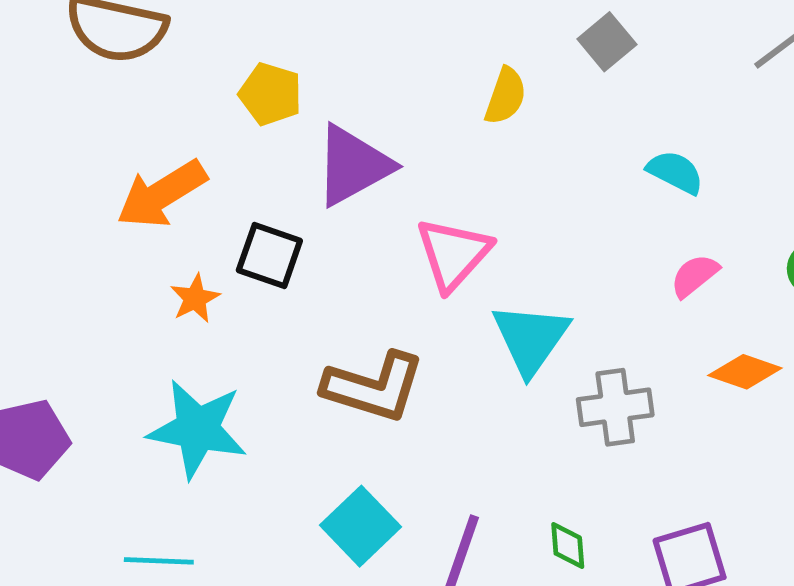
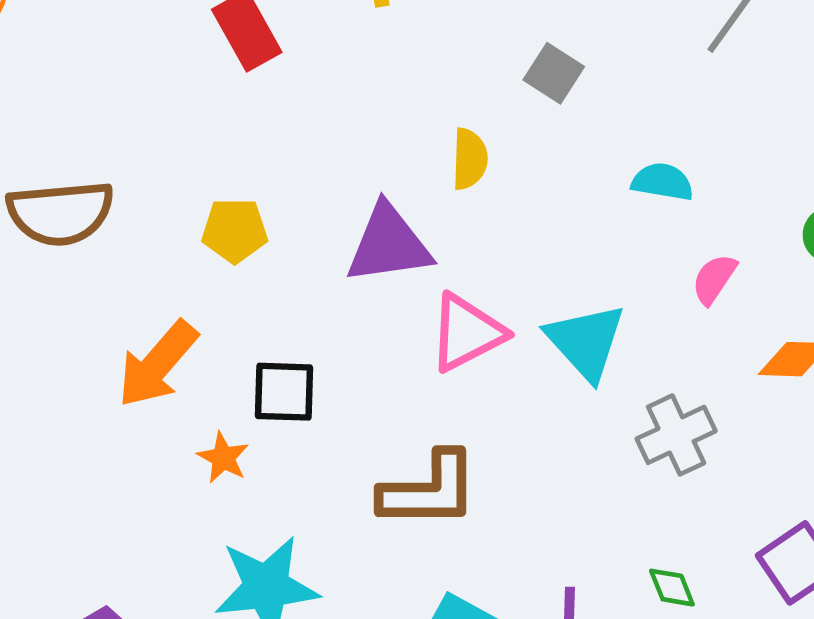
purple triangle: (353, 165) -> (389, 244), moved, turned 38
pink triangle: (453, 254) -> (467, 333), turned 38
cyan triangle: (531, 339) -> (586, 342), moved

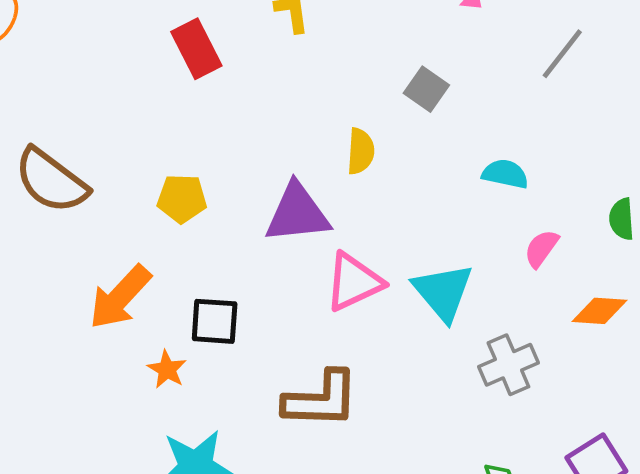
brown semicircle: (60, 213) -> (51, 181), turned 40

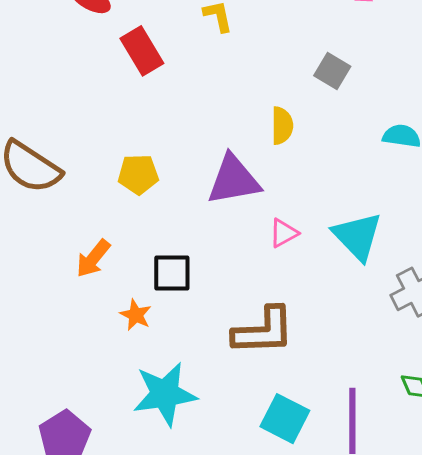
pink triangle: (354, 282) -> (284, 233), size x0.6
orange arrow: (120, 297) -> (93, 258), size x0.7

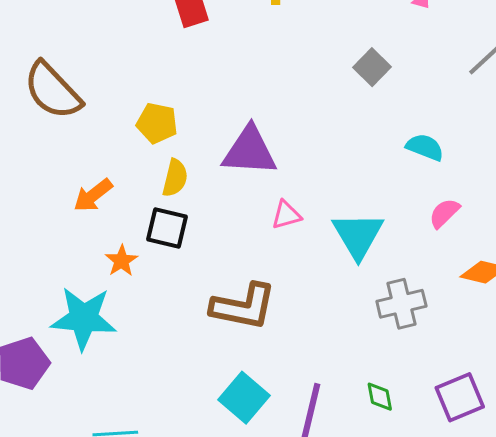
yellow semicircle: (282, 126) -> (175, 178), moved
cyan star: (165, 394) -> (84, 318), moved

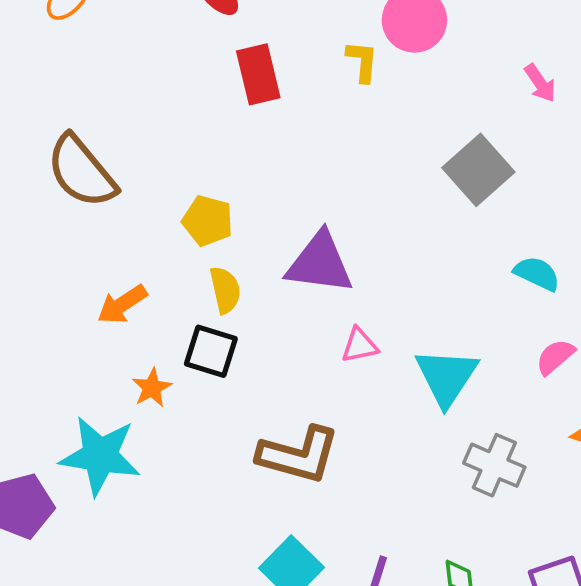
gray square: (372, 67) -> (478, 170), size x1.5
yellow semicircle: (175, 178) -> (225, 290), turned -30
gray cross: (401, 304) -> (494, 465), turned 33

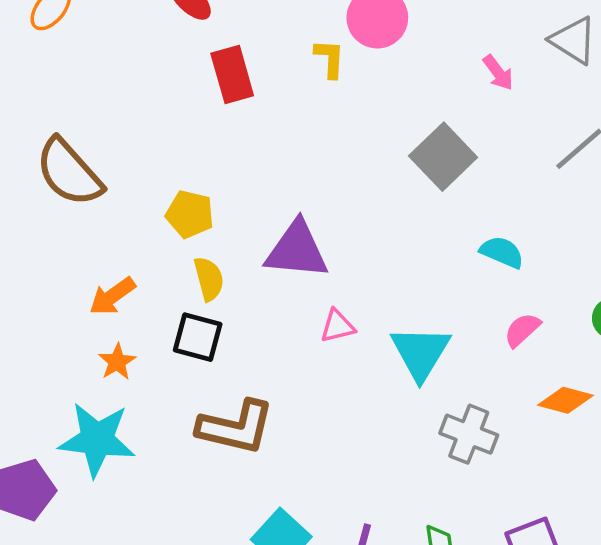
orange star: (152, 388) -> (117, 362), moved
brown L-shape: (299, 455) -> (236, 427), moved

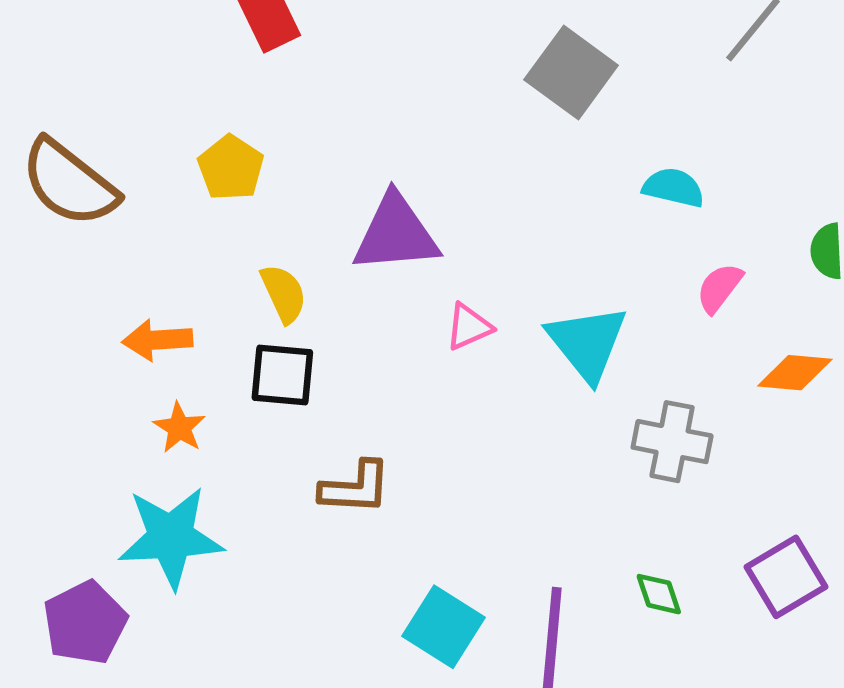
yellow pentagon: (190, 214) -> (231, 168), moved, turned 30
orange arrow: (112, 296) -> (157, 340), turned 42
brown L-shape: (236, 427) -> (355, 488), size x0.7

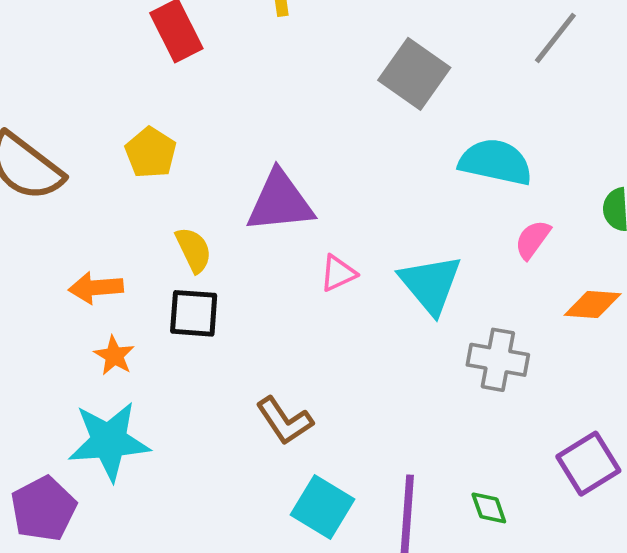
cyan semicircle: (674, 188) -> (496, 162), size x1.5
brown L-shape: (355, 488) -> (285, 421), moved, turned 54
green diamond: (659, 594) -> (489, 508), moved

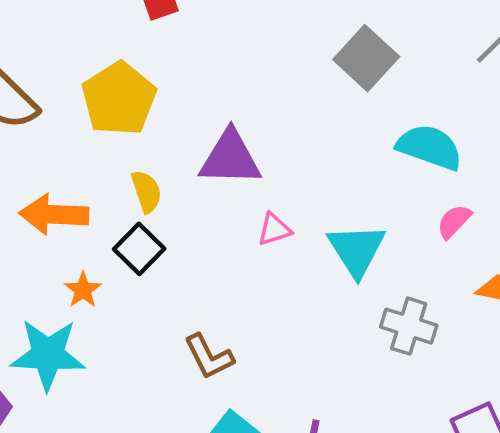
yellow pentagon: (151, 153) -> (119, 99), size x1.6
orange arrow: (96, 288) -> (54, 214), size x1.4
black square: (194, 313) -> (139, 249), turned 33
orange star: (114, 356) -> (83, 290), moved

